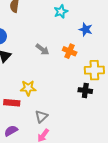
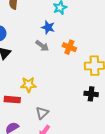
blue star: (86, 29) -> (48, 27), moved
black cross: (85, 91) -> (91, 94), moved

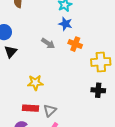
blue star: (48, 27) -> (65, 24), moved
red rectangle: (12, 100) -> (31, 108), moved

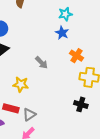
gray arrow: (48, 43) -> (41, 63), moved
orange cross: (75, 44) -> (76, 56), moved

